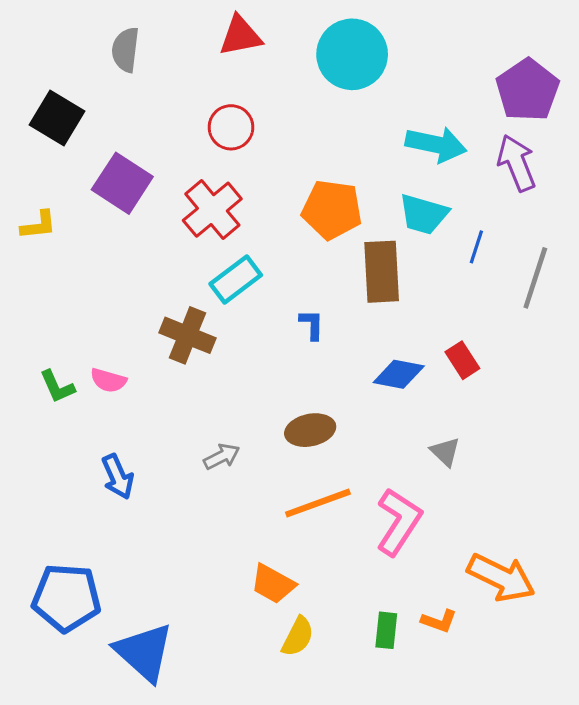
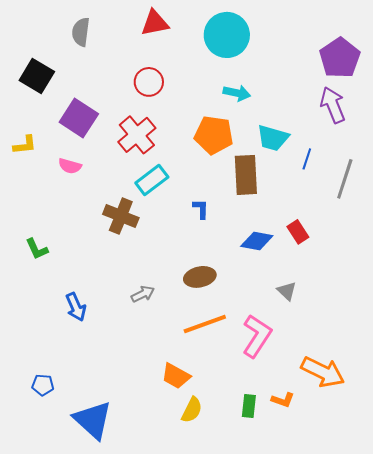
cyan arrow: (436, 144) -> (237, 93), moved, size x0.7
pink semicircle: (108, 380) -> (70, 166), moved
blue pentagon: (66, 598) -> (43, 385), size x0.5

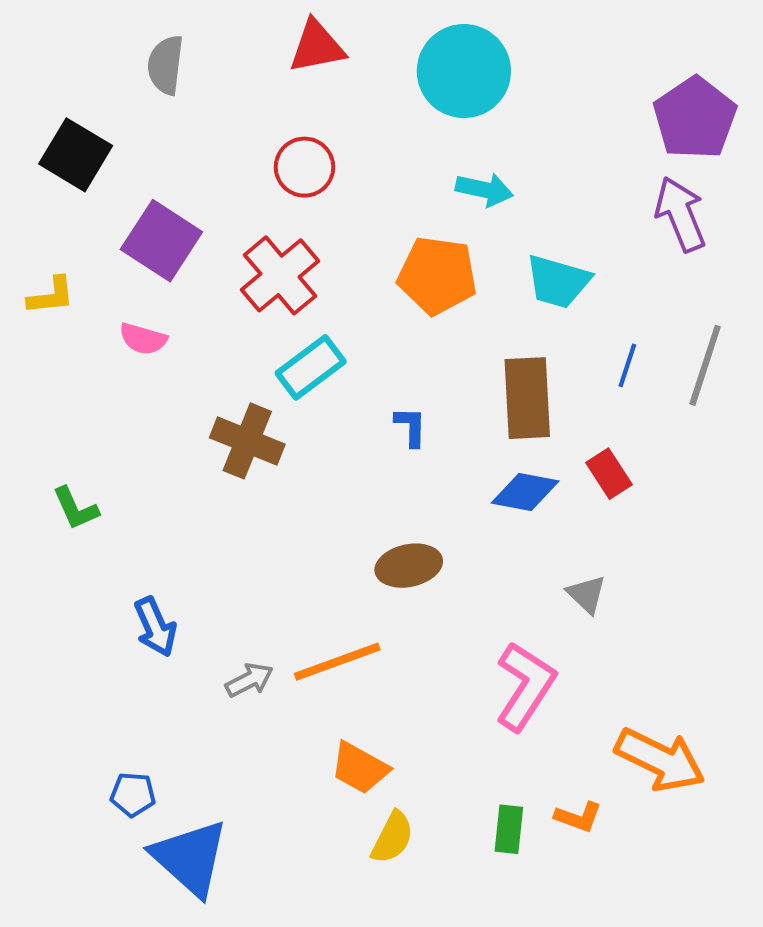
blue line: (307, 159) -> (627, 365), moved
brown rectangle: (246, 175) -> (527, 398), moved
gray arrow: (143, 294) -> (249, 680), moved
orange line: (205, 324) -> (337, 662), moved
blue pentagon: (43, 385) -> (133, 794), moved

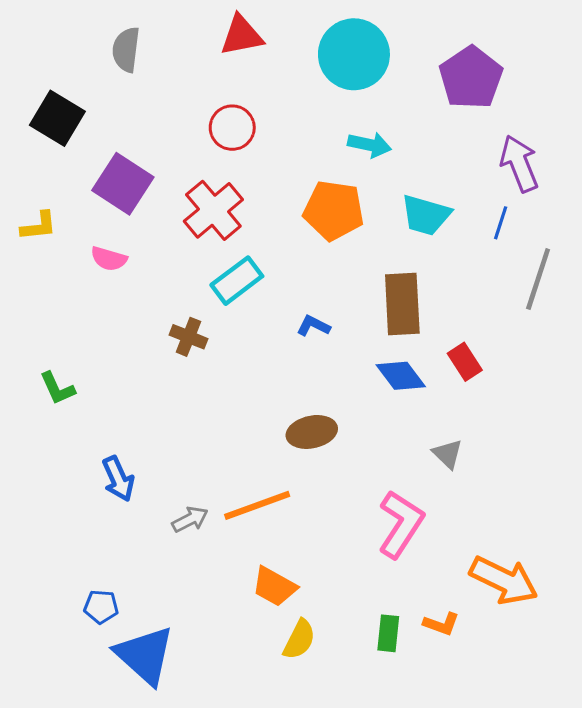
purple pentagon: (695, 118) -> (471, 78), moved
blue line: (627, 365) -> (501, 223), moved
blue L-shape: (411, 427) -> (313, 326), turned -64
brown cross: (247, 441) -> (188, 337), size x0.7
blue diamond: (525, 492) -> (401, 376), turned 42

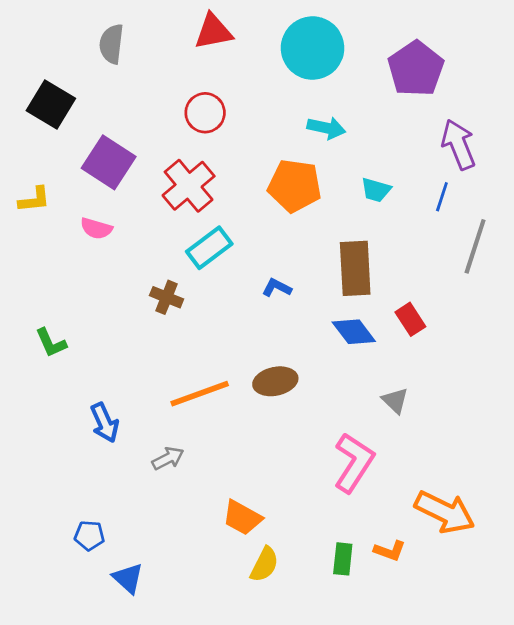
cyan trapezoid: (426, 215) -> (376, 190), size x0.7
orange line: (257, 505) -> (200, 394), moved
blue triangle: (145, 655) -> (128, 578), size x0.6

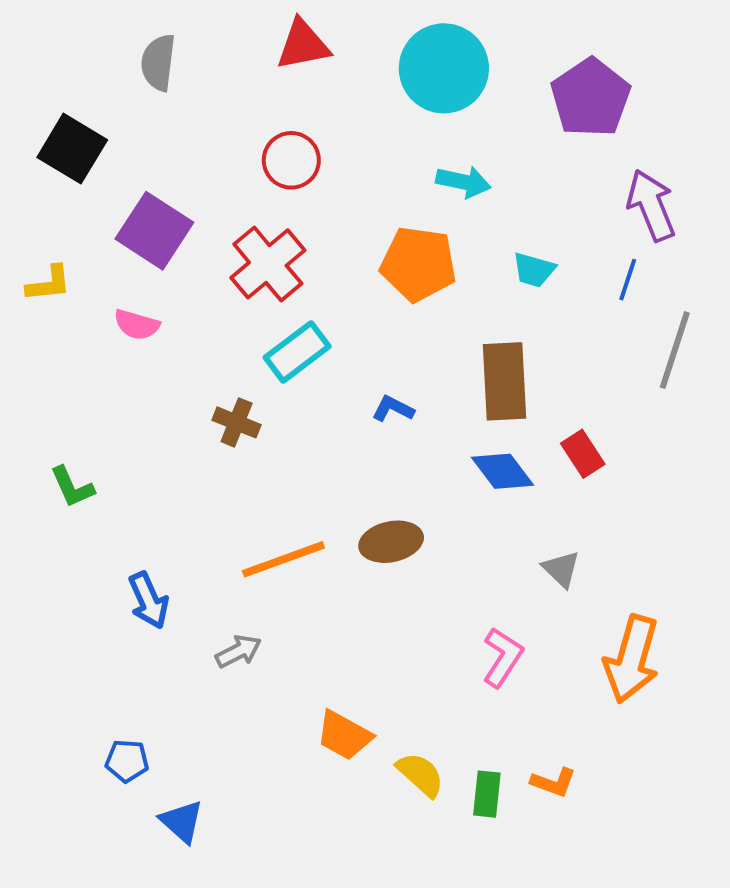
pink L-shape: (354, 463) -> (503, 657), size x0.7
orange arrow: (445, 512) -> (632, 659), moved, turned 80
yellow semicircle: (264, 564) -> (420, 775), moved, turned -75

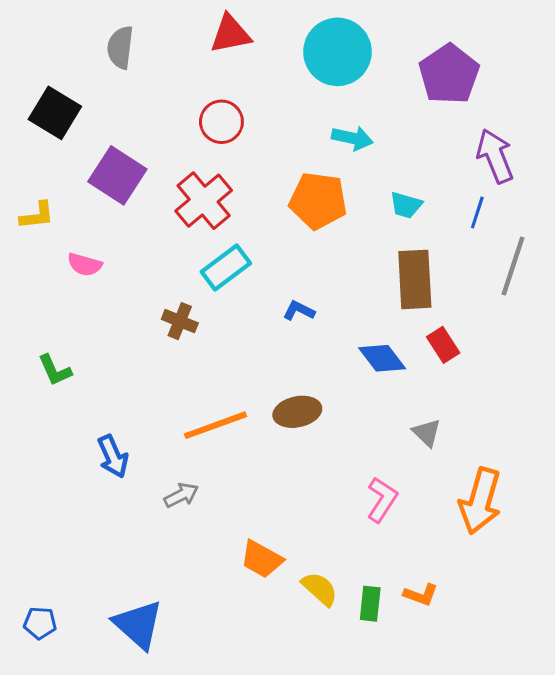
pink semicircle: (137, 325) -> (85, 265), moved
brown rectangle: (505, 381) -> (415, 279), moved
blue pentagon: (127, 761) -> (40, 623), moved
blue triangle: (182, 821) -> (138, 625), size x1.5

